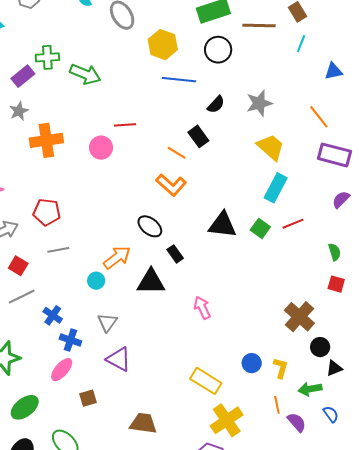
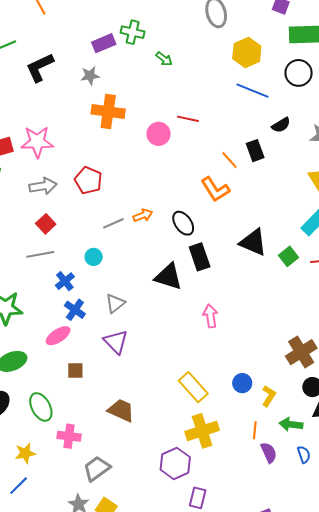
green arrow: (85, 74) -> (164, 59), size x0.6
gray line: (58, 250) -> (113, 223), moved, turned -30
black rectangle: (175, 254) -> (200, 257), size x1.5
orange arrow: (117, 257) -> (143, 215), moved, size x0.7
cyan circle: (96, 281) -> (94, 257), moved

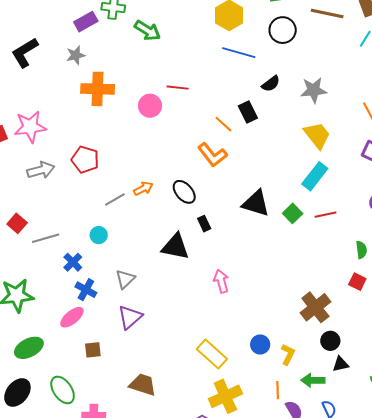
green arrow: (164, 59) -> (147, 31), size x1.5
red square: (46, 224) -> (17, 223), moved
black rectangle: (200, 257) -> (204, 224), size x0.6
purple triangle: (116, 342) -> (130, 317), turned 40

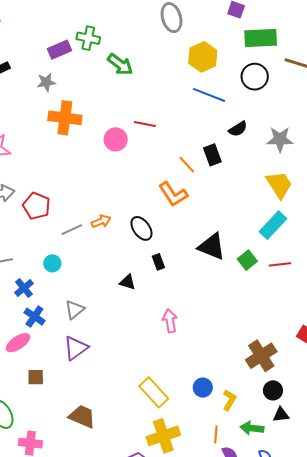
red pentagon: (85, 160) -> (36, 206), moved
black triangle: (175, 247) -> (128, 282), size x0.6

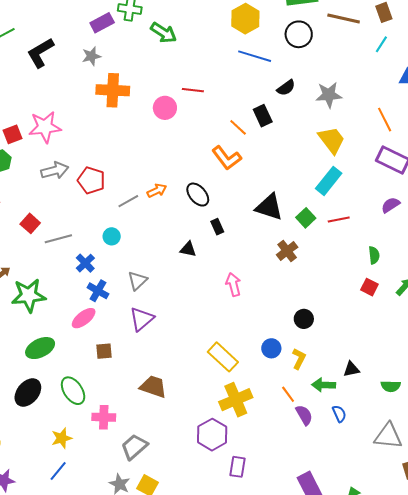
brown cross: (261, 356) -> (287, 251), moved, size x0.7
black circle: (273, 390) -> (304, 319), moved
orange line: (216, 435) -> (288, 394), turned -36

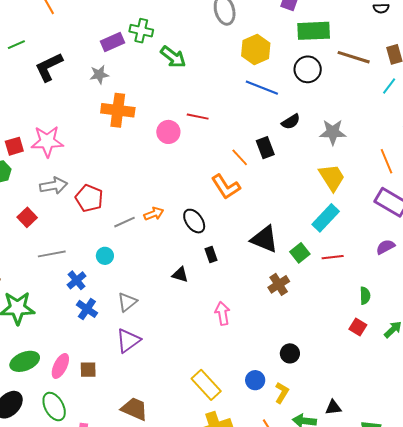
red square: (30, 223) -> (27, 217), moved
pink ellipse: (84, 318) -> (60, 366), moved, turned -30

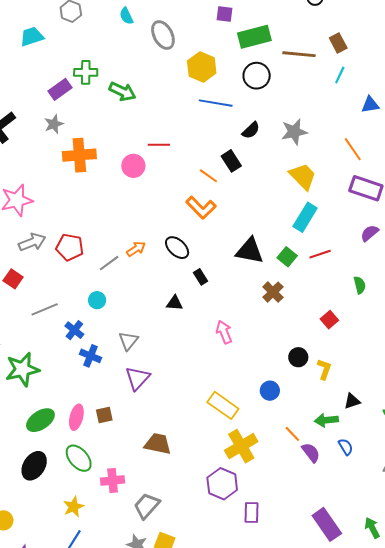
red square: (358, 327) -> (329, 320), moved, turned 30
yellow L-shape: (282, 393) -> (324, 369), moved

